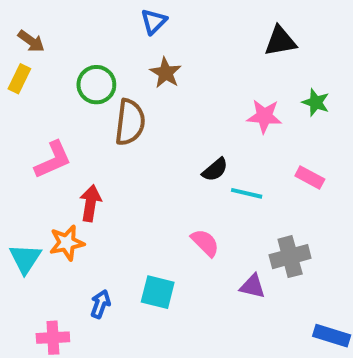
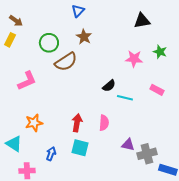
brown semicircle: (130, 122) -> (66, 62), turned 50
red arrow: (90, 203) -> (77, 123), moved
pink semicircle: (205, 243) -> (104, 123), turned 49
gray cross: (290, 257) -> (147, 154), moved
cyan triangle: (25, 259) -> (14, 144), moved, turned -30

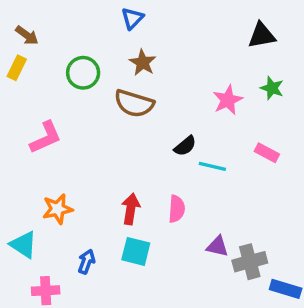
black triangle: (142, 21) -> (262, 35), moved
pink star: (134, 59) -> (228, 100), turned -30
brown semicircle: (66, 62) -> (134, 103), moved, turned 50

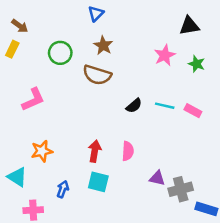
pink star: (228, 100) -> (165, 55), moved
cyan line: (212, 166) -> (165, 106), moved

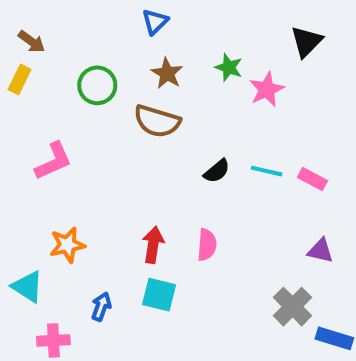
black triangle: (189, 26) -> (306, 42), turned -35
green star: (197, 64) -> (229, 67), moved
purple triangle: (157, 178) -> (320, 251), moved
gray cross: (181, 189) -> (293, 307), turned -30

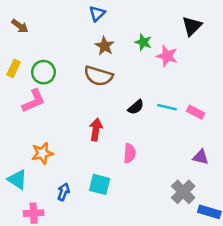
yellow rectangle: (20, 79) -> (14, 68), moved
green circle: (97, 85) -> (43, 72), moved
pink star: (267, 89) -> (167, 56), turned -30
red arrow: (153, 245) -> (96, 130), moved

